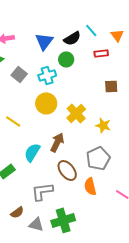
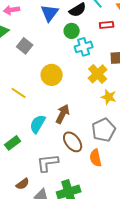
cyan cross: (47, 75) -> (84, 47), moved
yellow cross: (76, 113) -> (98, 74), moved

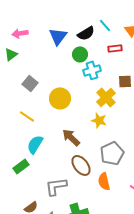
gray square: (25, 46) -> (30, 83), moved
yellow star: (109, 97) -> (99, 120), moved
brown arrow: (63, 114) -> (71, 137), turned -72
cyan semicircle: (38, 124) -> (35, 144), moved

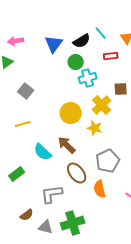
yellow circle: (60, 98) -> (71, 113), moved
yellow line: (27, 116) -> (23, 124), turned -49
cyan semicircle: (35, 144) -> (43, 152), moved, turned -78

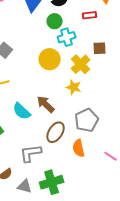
yellow circle: (71, 113) -> (50, 59), moved
brown ellipse: (77, 173) -> (56, 132), turned 70

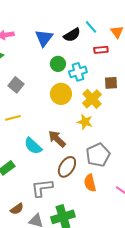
green circle: (55, 21) -> (58, 64), moved

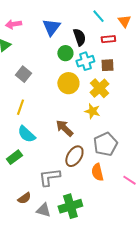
black semicircle: (72, 35) -> (79, 37), moved, turned -78
brown square: (111, 83) -> (107, 65), moved
yellow line: (13, 118) -> (20, 107), turned -56
cyan semicircle: (33, 146) -> (26, 134), moved

